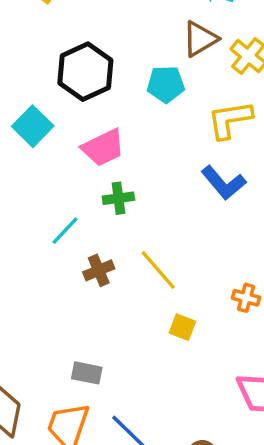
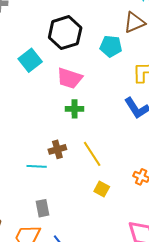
pink trapezoid: (103, 148) -> (70, 78), turned 36
cyan line: (65, 231) -> (37, 166), moved, turned 42
gray rectangle: (87, 373) -> (42, 208), turned 60

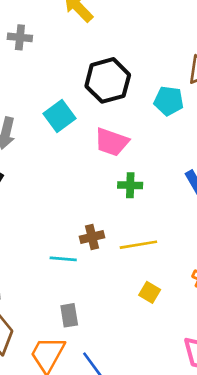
green cross: (75, 109) -> (130, 185), moved
yellow line: (92, 154) -> (138, 245), turned -68

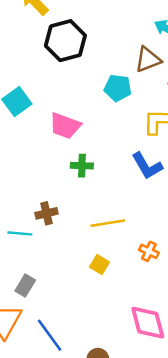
black hexagon: (108, 80) -> (65, 41), moved
yellow line: (138, 245) -> (108, 223), moved
gray rectangle: (69, 315) -> (25, 286), turned 40

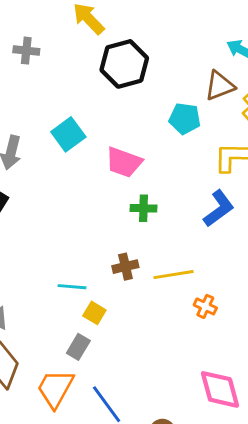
blue L-shape: (147, 166) -> (219, 208), turned -96
brown cross: (46, 213) -> (125, 267), moved
orange cross: (149, 251) -> (205, 306), moved
yellow square: (100, 265) -> (94, 313), moved

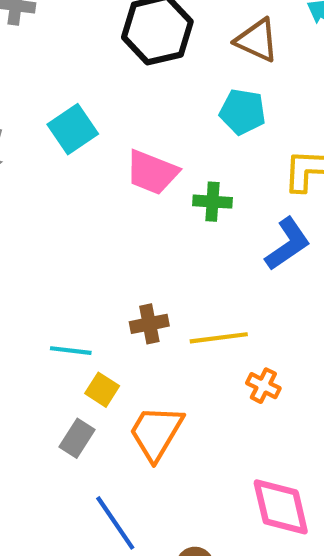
brown triangle: (220, 86) -> (257, 40), moved, turned 44
green cross: (144, 208) -> (212, 202), moved
orange trapezoid: (55, 389) -> (156, 433), moved

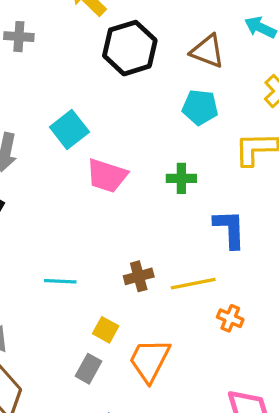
pink trapezoid: (152, 172) -> (107, 176), moved
blue L-shape: (288, 244) -> (230, 229), moved, turned -54
cyan line: (71, 351) -> (60, 281), moved

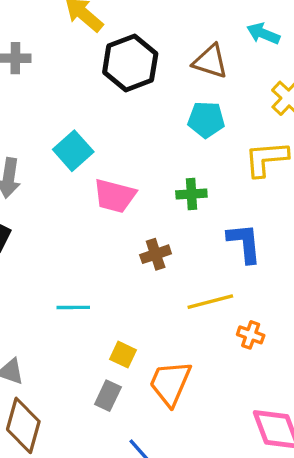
brown cross: (139, 276) -> (156, 254), moved

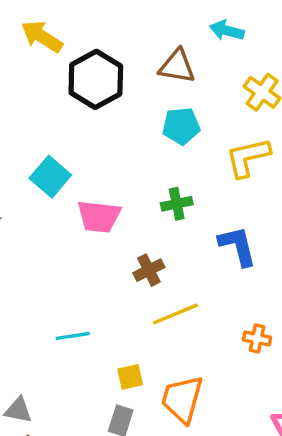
yellow line: (210, 302) -> (175, 314), moved
yellow square: (123, 355) -> (130, 377), turned -30

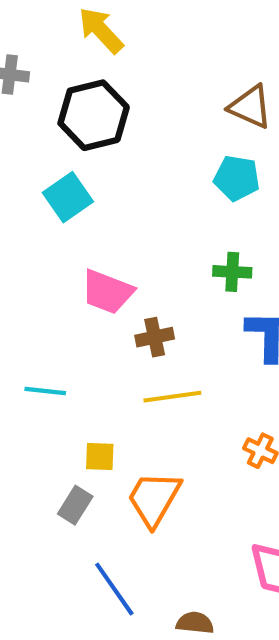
black hexagon: (96, 79) -> (94, 115), moved
green cross: (177, 204) -> (232, 272), moved
pink trapezoid: (99, 217) -> (107, 292), moved

